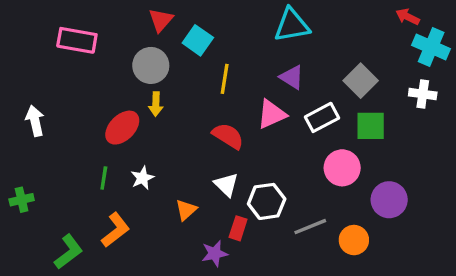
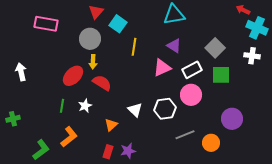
red semicircle: (228, 136) -> (102, 83), moved
pink circle: (342, 168) -> (191, 95), moved
white hexagon: (267, 201) -> (165, 109), moved
red rectangle: (238, 228) -> (108, 152), moved

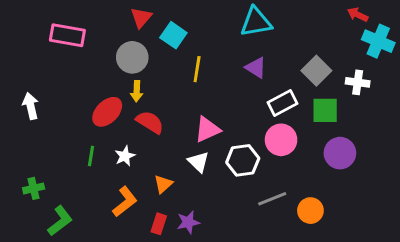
white cross: (252, 56) -> (358, 82), moved
pink triangle: (162, 68) -> (207, 130), moved
green cross: (13, 119) -> (34, 188), moved
purple circle: (232, 119) -> (340, 153), moved
orange L-shape: (69, 137) -> (125, 202), moved

